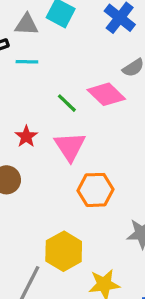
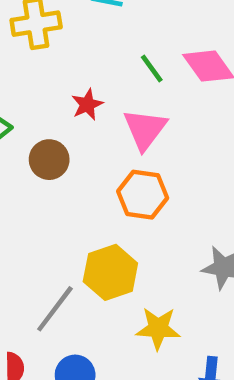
orange hexagon: (96, 190) -> (143, 195), moved

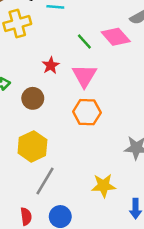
yellow hexagon: (110, 272) -> (32, 146), moved

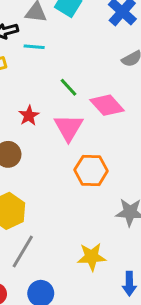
pink diamond: (116, 37) -> (107, 105), moved
orange hexagon: (87, 112) -> (91, 170), moved

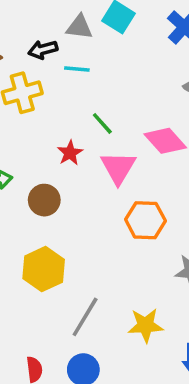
green line: (68, 87) -> (102, 123), moved
gray line: (23, 252) -> (85, 317), moved

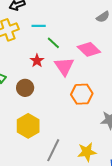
cyan line: (77, 69) -> (39, 26), moved

